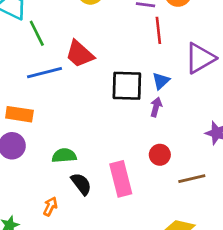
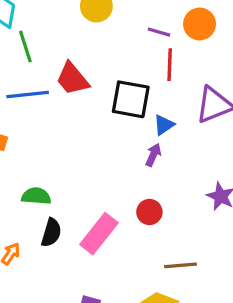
black square: (127, 86) -> (131, 99), moved
pink rectangle: (121, 179) -> (99, 234), turned 44
brown line: (192, 179) -> (181, 265), moved
black semicircle: (81, 184) -> (51, 233), turned 45

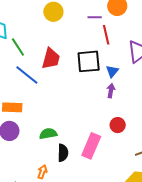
red trapezoid: (72, 79) -> (51, 59), turned -110
blue line: (28, 95) -> (27, 75), turned 60

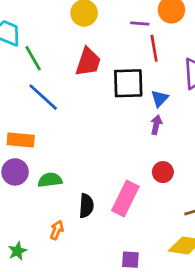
red trapezoid: (51, 59) -> (88, 62), moved
green semicircle: (48, 134) -> (50, 180), moved

